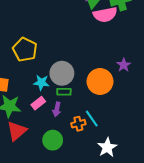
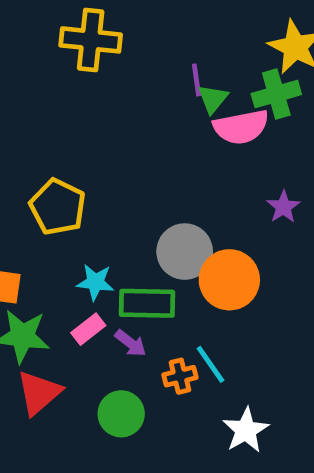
purple star: (124, 65) -> (283, 207), moved
gray circle: (62, 73) -> (185, 252), moved
green rectangle: (64, 92) -> (147, 303), size x1.6
purple arrow: (57, 109) -> (131, 343), turned -64

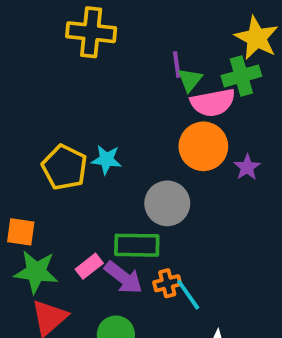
orange circle: (229, 280) -> (203, 146), moved
cyan star: (95, 282) -> (106, 160), moved
purple arrow: (131, 343) -> (123, 278), size x1.5
orange cross: (180, 376) -> (167, 283), moved

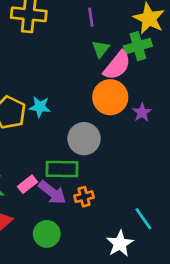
purple line: (177, 65) -> (91, 17), moved
pink semicircle: (213, 103) -> (117, 65), turned -40
cyan line: (188, 295) -> (143, 219), moved

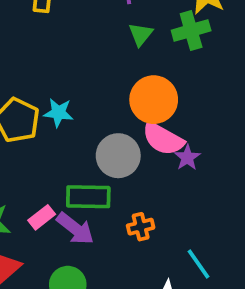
pink semicircle: (117, 65) -> (163, 139), moved, turned 80
purple star: (142, 112) -> (187, 158), moved
orange cross: (84, 197) -> (141, 227), moved

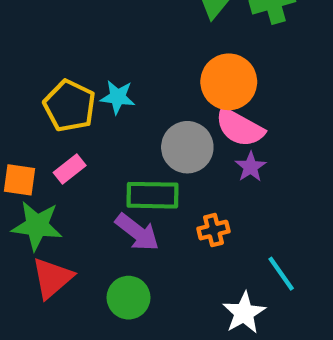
purple star: (187, 158) -> (251, 167), moved
pink rectangle: (42, 217) -> (70, 169), moved

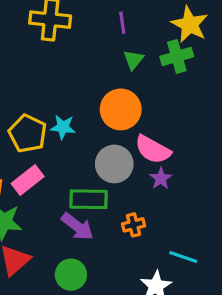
orange circle: (229, 82) -> (121, 109), moved
pink rectangle: (70, 169) -> (28, 180), size x1.4
cyan line: (281, 274) -> (183, 257), turned -36

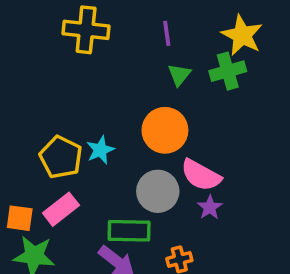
cyan star: (63, 127) -> (100, 150), turned -30

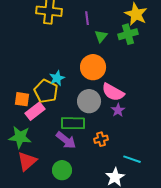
purple line: (167, 33) -> (87, 18), moved
yellow pentagon: (61, 157) -> (46, 91), moved
orange square: (20, 218) -> (22, 99), moved

